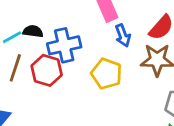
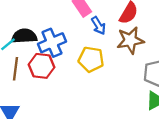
black semicircle: (33, 31) -> (24, 36), size x1.5

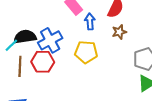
blue arrow: (98, 26) -> (90, 21), turned -147
brown star: (130, 40) -> (119, 32), size x0.6

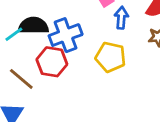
brown line: (20, 66) -> (21, 79), moved, turned -60

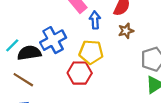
black semicircle: (33, 26) -> (29, 53), moved
red hexagon: (52, 62) -> (80, 73), moved

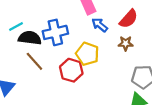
blue arrow: (95, 20) -> (100, 25), turned -63
brown line: (23, 80) -> (34, 61), moved

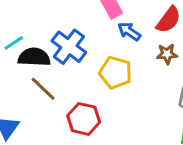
blue cross: (55, 32) -> (69, 47), turned -35
red hexagon: (71, 70) -> (84, 119), moved

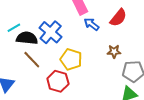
brown star: (167, 54) -> (114, 51), moved
yellow pentagon: (115, 73) -> (71, 59), moved

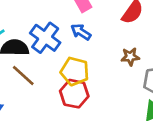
blue arrow: (92, 24) -> (81, 32), moved
red hexagon: (58, 81) -> (74, 94), moved

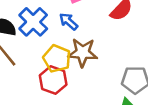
brown star: (130, 57) -> (83, 53), moved, size x1.6

